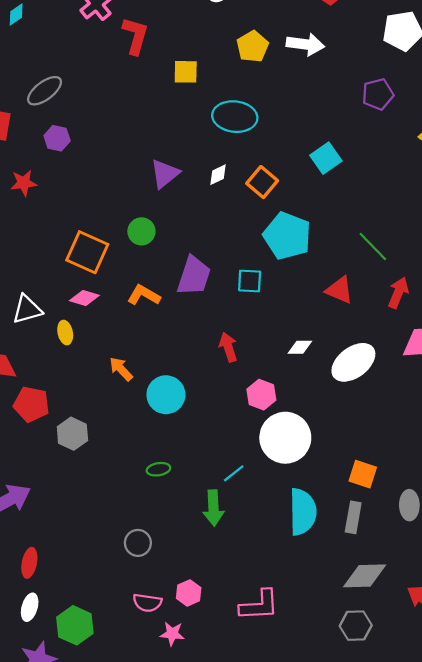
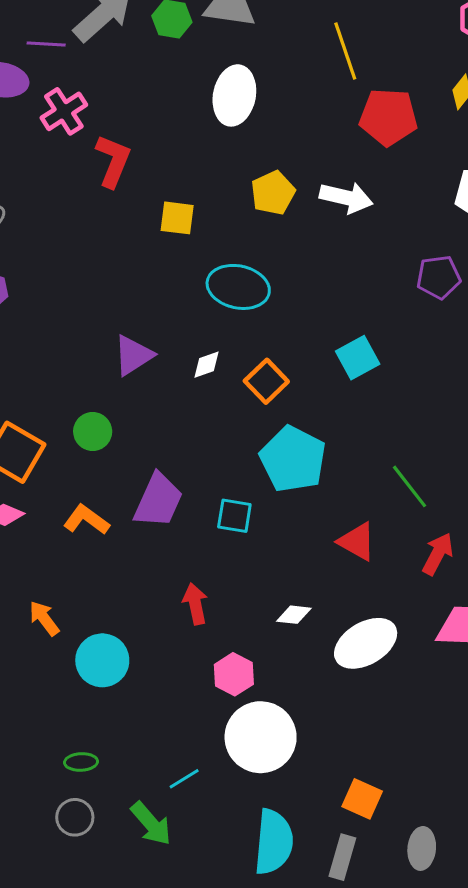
green arrow: (213, 508) -> (151, 824), turned -44
gray circle: (138, 543) -> (75, 817), moved

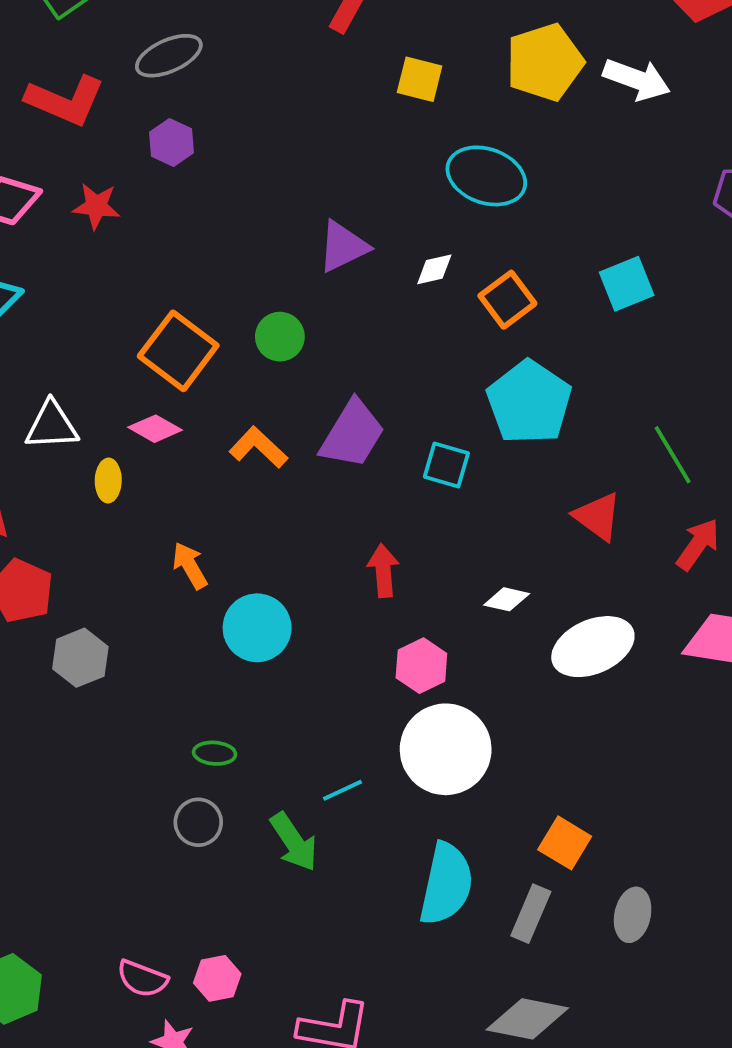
yellow pentagon: (273, 193) -> (545, 62), size x1.4

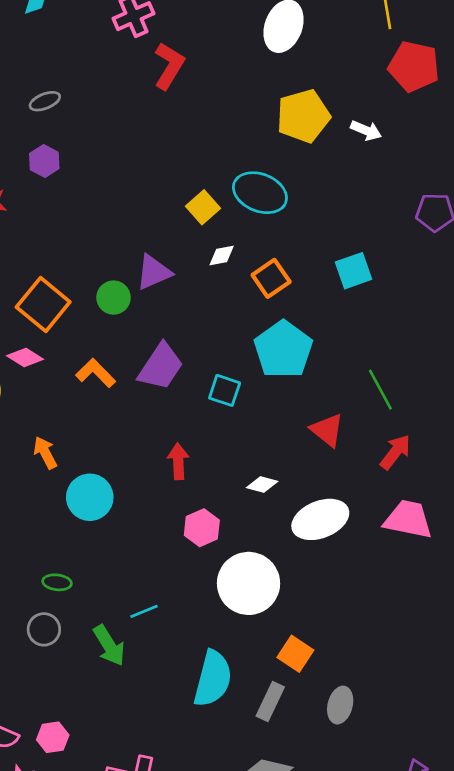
gray ellipse: (169, 56) -> (45, 101), size x0.7
yellow square: (420, 79) -> (203, 207), moved, turned 32
white arrow: (637, 79) -> (366, 130), size x0.7
purple triangle: (343, 246) -> (154, 272), moved
white circle: (446, 749) -> (249, 583), moved

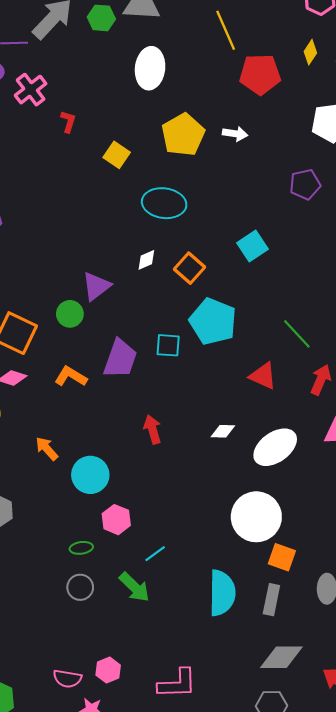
red L-shape: (169, 66) -> (68, 122), size x0.6
yellow square: (203, 207) -> (117, 155), moved
cyan square: (225, 390) -> (168, 345), moved
pink hexagon: (202, 528) -> (116, 520), moved
white circle: (249, 583) -> (256, 517), moved

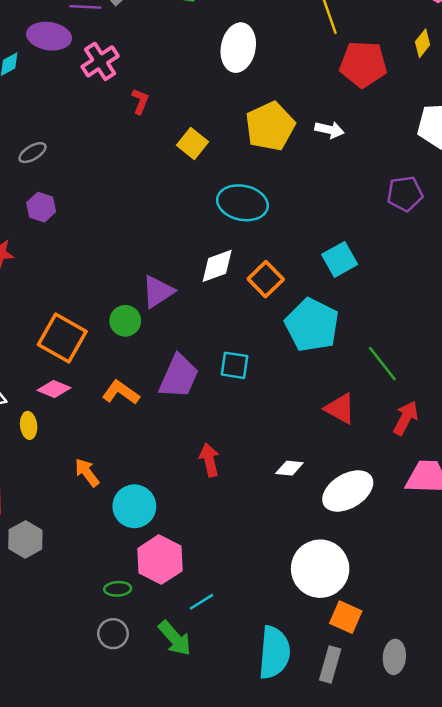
white diamond: (146, 260) -> (217, 266), size x1.5
cyan pentagon: (213, 321) -> (312, 325), moved
pink hexagon: (116, 520) -> (160, 560), size x1.4

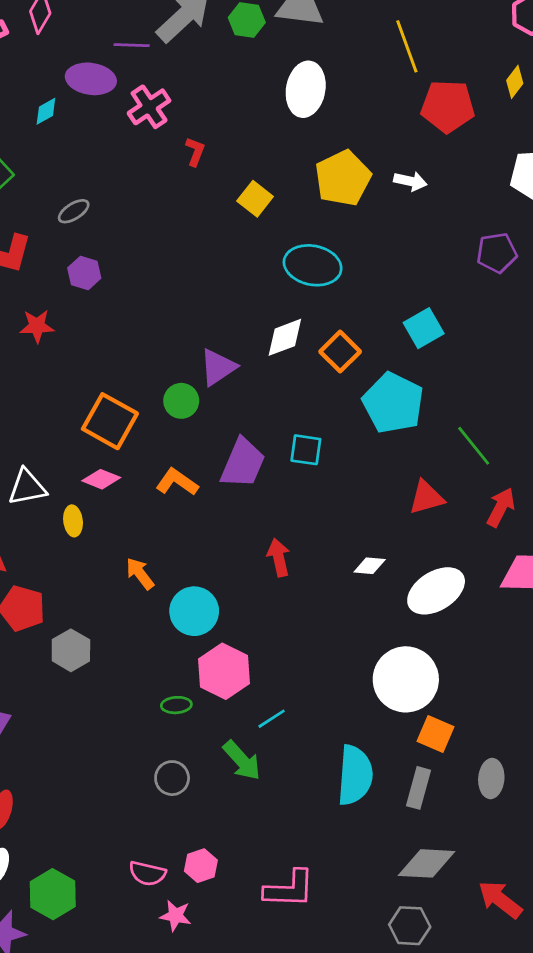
red triangle: (340, 409) -> (426, 497), turned -44
gray circle: (113, 634) -> (172, 778), moved

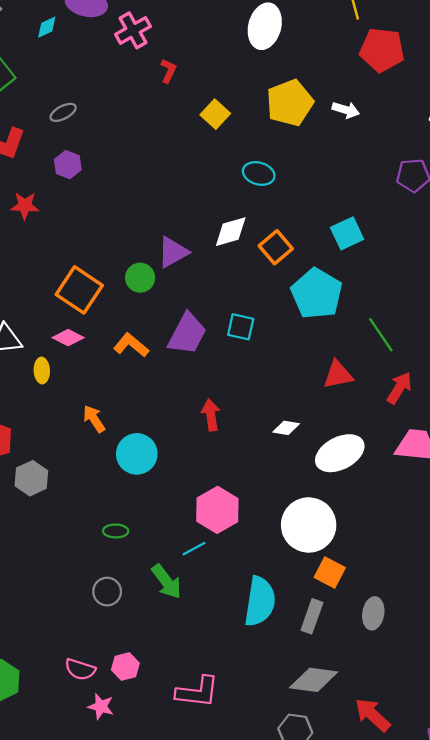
cyan ellipse: (313, 265) -> (259, 173), size x0.7
pink hexagon: (224, 671) -> (217, 510), moved

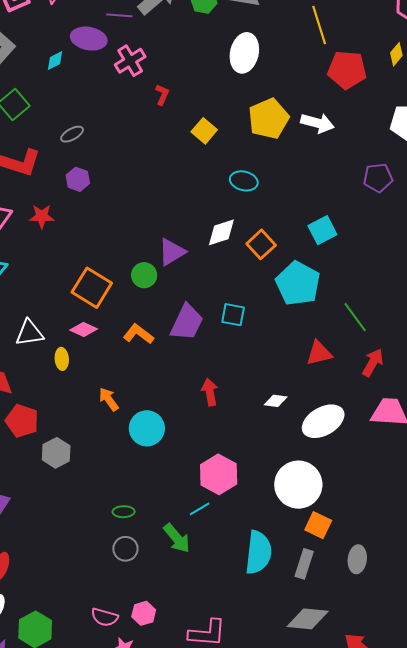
white arrow: (346, 110) -> (317, 123), size x1.4
green ellipse: (116, 531) -> (124, 512), moved

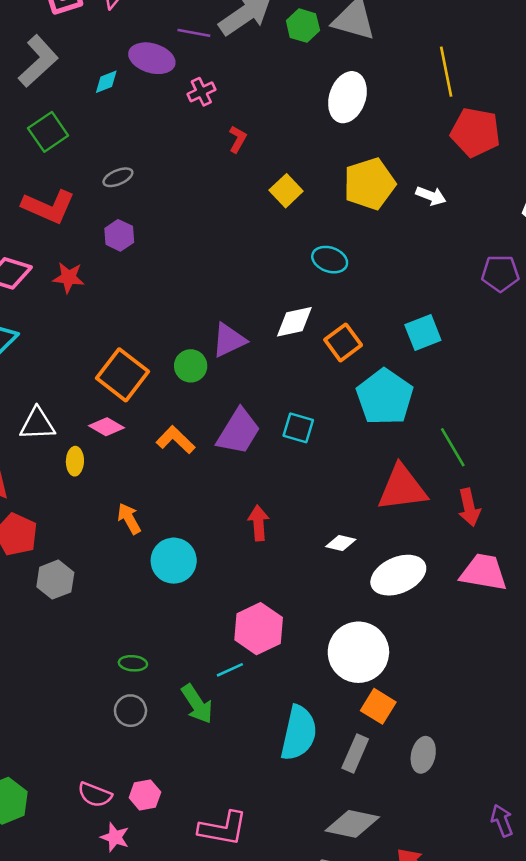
pink cross: (130, 61) -> (201, 92), size x0.7
white arrow: (317, 123) -> (431, 196), size x0.7
red triangle: (319, 353) -> (402, 488), size x1.5
red arrow: (373, 363) -> (469, 507), turned 132

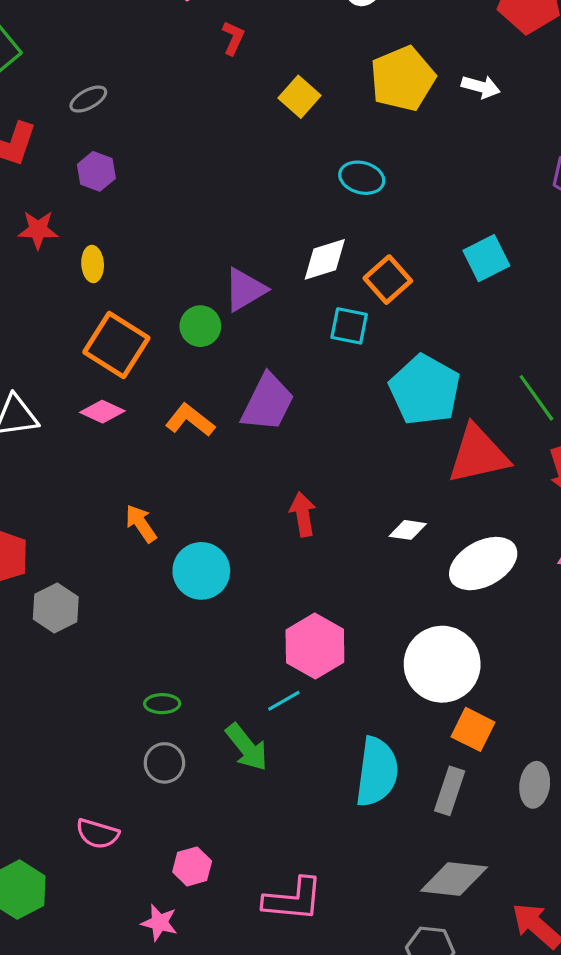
cyan pentagon: (385, 397) -> (425, 390), moved
cyan square: (298, 428) -> (349, 326), moved
yellow ellipse: (75, 461) -> (93, 264), moved
pink semicircle: (95, 795) -> (97, 834), moved

